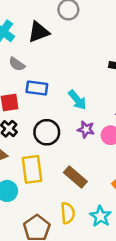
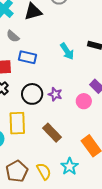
cyan arrow: (77, 100) -> (67, 51), moved
purple star: (86, 129) -> (55, 94), moved
yellow semicircle: (68, 213) -> (44, 171), moved, turned -30

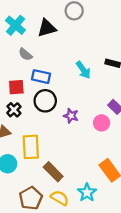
black circle: (32, 94) -> (45, 101), moved
brown rectangle: (52, 133) -> (53, 172), moved
yellow semicircle: (44, 171) -> (60, 198), turned -30

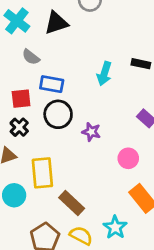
cyan arrow: (83, 70) -> (104, 74), turned 54
pink circle: (102, 123) -> (128, 158), moved

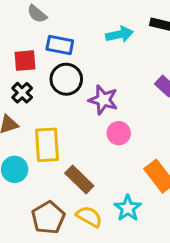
cyan arrow: (104, 74) -> (119, 34), turned -120
purple star: (91, 132) -> (103, 100), size x1.4
pink circle: (128, 158) -> (119, 133), moved

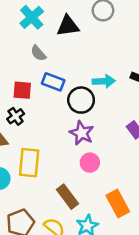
black circle: (66, 79) -> (81, 100), moved
brown rectangle: (79, 180) -> (68, 197), moved

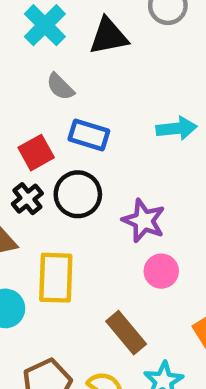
red square: (22, 90) -> (36, 153), turned -30
black circle: (81, 100) -> (78, 194), moved

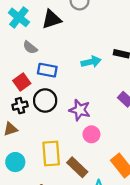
black cross: (27, 199) -> (20, 106), turned 32
yellow rectangle: (56, 278) -> (51, 153), moved

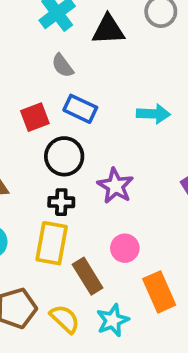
black cross: (20, 106) -> (61, 202), moved
pink circle: (91, 134) -> (125, 248), moved

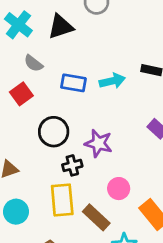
blue rectangle: (80, 109) -> (73, 83), moved
red square: (35, 117) -> (21, 94), moved
black cross: (61, 202) -> (72, 165), moved

